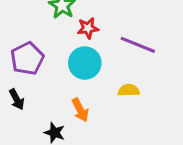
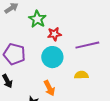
purple line: (138, 45) -> (87, 45), turned -35
purple pentagon: (27, 58) -> (14, 54), turned -30

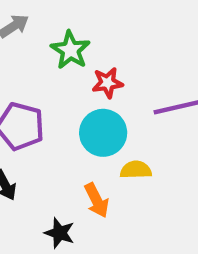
yellow semicircle: (81, 75) -> (136, 170), moved

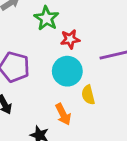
yellow semicircle: (136, 170) -> (88, 95), turned -102

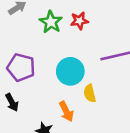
red star: (70, 39) -> (79, 21), moved

